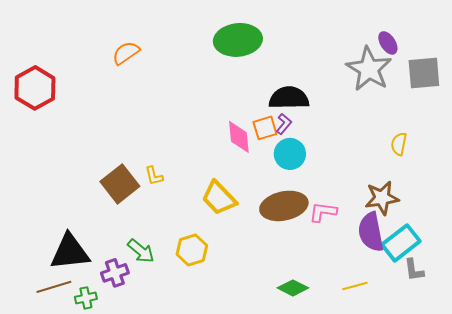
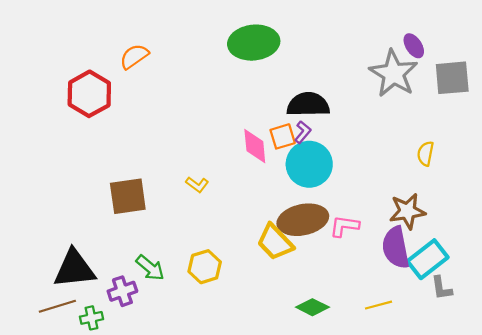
red hexagon: (35, 88) -> (89, 94), moved
cyan circle: (290, 154) -> (309, 164), size x1.4
yellow L-shape: (154, 176) -> (197, 185), moved, turned -40
brown square: (120, 184) -> (128, 196), turned 30
yellow trapezoid: (219, 198) -> (275, 242), moved

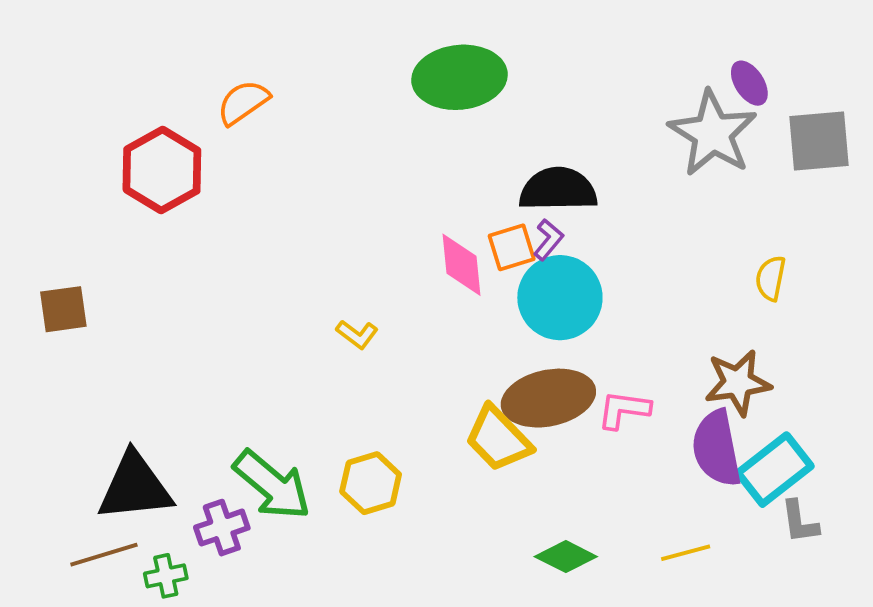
brown square: (128, 196) -> (63, 309), moved, size x0.7
green arrow: (150, 268) -> (272, 485), size x1.5

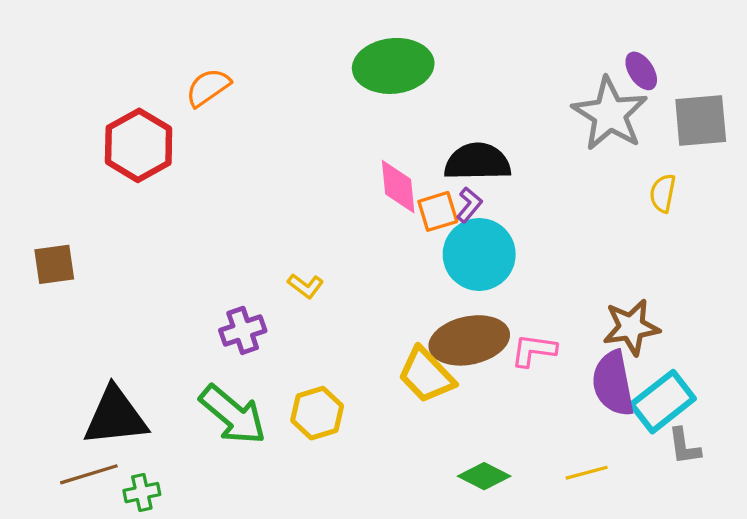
pink diamond: (461, 265) -> (398, 187), moved
yellow semicircle: (771, 278) -> (663, 193), moved
purple cross: (222, 528) -> (243, 331), moved

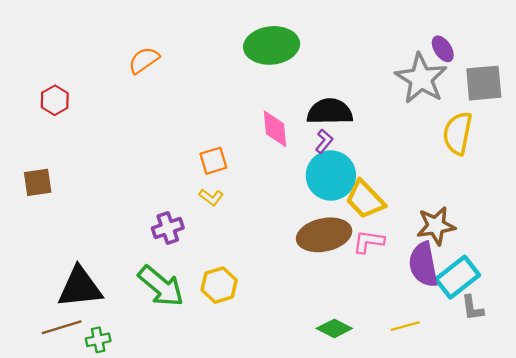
red hexagon: (139, 145) -> (55, 100), moved, size x0.6
yellow semicircle: (663, 193) -> (458, 133), size x1.6
orange square: (438, 211) -> (213, 161), moved
yellow trapezoid: (426, 375) -> (365, 199), moved

